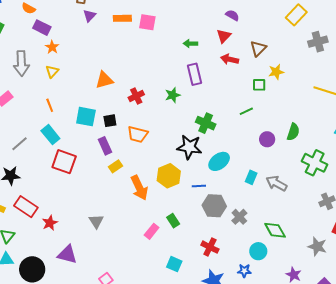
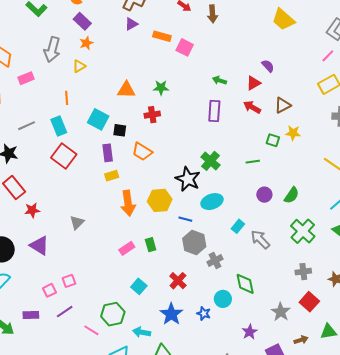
green star: (173, 95) -> (161, 88), moved

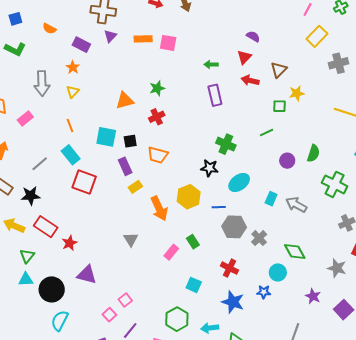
purple rectangle: (82, 21) -> (81, 45), moved
black star: (188, 179) -> (209, 168), size x0.7
gray triangle: (77, 222) -> (131, 239), moved

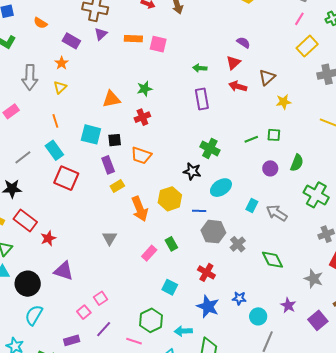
green square: (280, 106) -> (274, 135), moved
cyan circle: (278, 272) -> (258, 316), moved

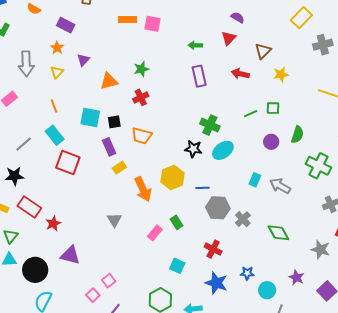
purple triangle: (101, 34) -> (83, 60), moved
red arrow: (238, 86) -> (240, 74), moved
cyan ellipse: (221, 188) -> (223, 150), moved

